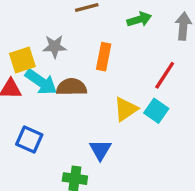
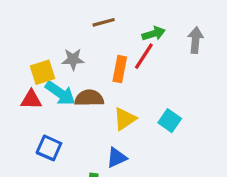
red line: (165, 75) -> (144, 56), moved
yellow triangle: (126, 109) -> (125, 119), moved
blue triangle: (100, 150) -> (117, 158), turned 35

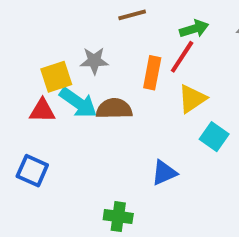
yellow triangle: (125, 119) -> (192, 99), moved
blue square: (49, 148) -> (32, 171), moved
blue triangle: (117, 158) -> (164, 173), moved

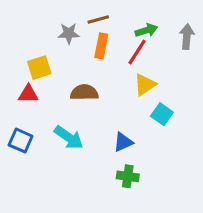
gray star: (94, 61) -> (69, 33), moved
orange rectangle: (152, 73) -> (101, 46), moved
cyan arrow: (78, 103) -> (69, 137), moved
green cross: (118, 217) -> (128, 176), moved

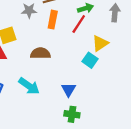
yellow triangle: (145, 85) -> (100, 43), moved
cyan square: (162, 114) -> (90, 60), moved
blue triangle: (123, 142) -> (69, 89), turned -35

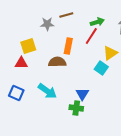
orange rectangle: (53, 20) -> (68, 46), moved
green cross: (72, 114) -> (76, 108), moved

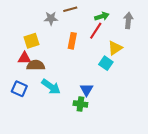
brown semicircle: (57, 62) -> (36, 65), moved

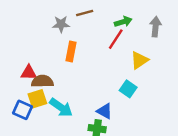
yellow square: (32, 41) -> (37, 99), moved
orange rectangle: (72, 41) -> (71, 52), moved
cyan square: (106, 63) -> (128, 89), moved
blue triangle: (87, 90) -> (105, 111), turned -32

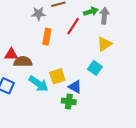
gray arrow: (156, 27) -> (104, 16), moved
red line: (116, 39) -> (73, 26), moved
yellow square: (37, 99) -> (57, 76), moved

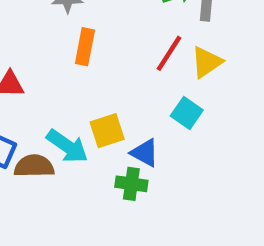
red line: (73, 26) -> (169, 53), moved
brown semicircle: (23, 62) -> (34, 166), moved

